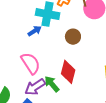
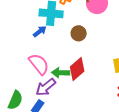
red diamond: (68, 72) -> (77, 69), turned 40
green arrow: (52, 84) -> (61, 73), moved, turned -42

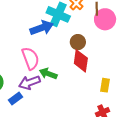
blue arrow: (40, 31) -> (42, 28), size x1.6
red diamond: (77, 69) -> (81, 61), moved, turned -60

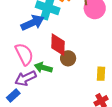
brown circle: (78, 42) -> (68, 58), moved
red diamond: (81, 61) -> (58, 45), moved

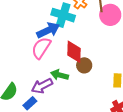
pink semicircle: (24, 54) -> (41, 48), moved, turned -120

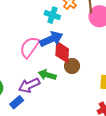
cyan cross: (63, 15) -> (52, 15), size x0.7
blue arrow: (48, 30) -> (51, 39), moved

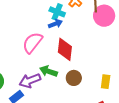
blue arrow: (51, 39) -> (55, 24), moved, size x0.6
brown circle: (72, 66) -> (74, 78), moved

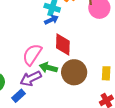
pink semicircle: (32, 43) -> (32, 55), moved
brown circle: (74, 78) -> (74, 72), size x1.6

